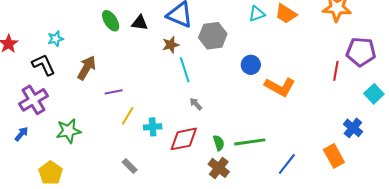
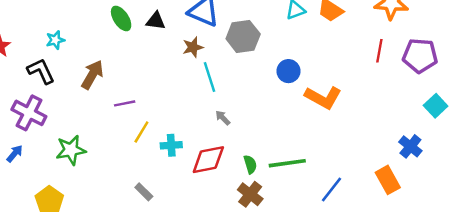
red line: (336, 71) -> (379, 51), moved
purple cross: (34, 100) -> (29, 113), turned -32

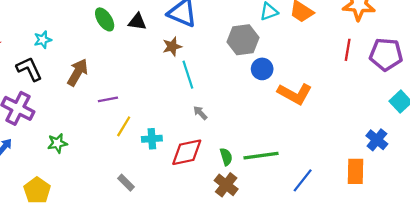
gray hexagon: (243, 36) -> (243, 40), moved
green star: (71, 150) -> (57, 143), size x0.7
orange rectangle: (388, 180) -> (356, 171), turned 30

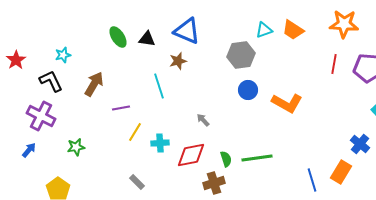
blue circle: (262, 69) -> (248, 90), moved
cyan line: (188, 75) -> (159, 86), moved
orange rectangle: (356, 171) -> (341, 172), turned 30
blue line: (303, 180) -> (312, 180), moved, turned -55
brown cross: (226, 185) -> (214, 183), moved, turned 35

